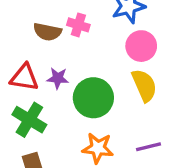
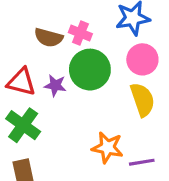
green circle: (93, 98) -> (90, 70), moved
orange star: (98, 148) -> (107, 147), moved

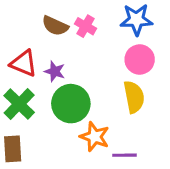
green circle: (90, 70) -> (71, 104), moved

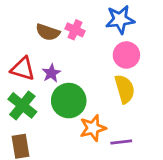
purple star: (55, 71) -> (51, 73), turned 30
orange star: (95, 137) -> (93, 128), turned -30

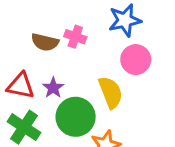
yellow semicircle: (125, 89) -> (111, 92), moved

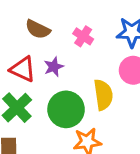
brown semicircle: (45, 42) -> (38, 29), moved
purple star: (53, 88) -> (54, 67), moved

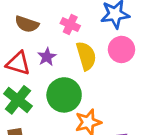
yellow semicircle: (103, 95) -> (86, 56), moved

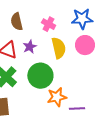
brown semicircle: (27, 24) -> (17, 22), turned 54

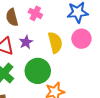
pink cross: (49, 24) -> (35, 13), moved

